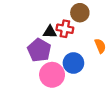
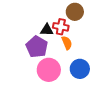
orange semicircle: (100, 46) -> (67, 43), moved
blue circle: (73, 63) -> (80, 69), moved

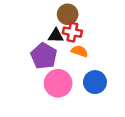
brown circle: (75, 12) -> (68, 14), moved
orange semicircle: (67, 43) -> (79, 51), turned -48

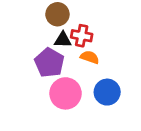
brown circle: (68, 14) -> (57, 14), moved

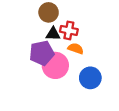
purple pentagon: (49, 63) -> (42, 53), turned 30
pink circle: (66, 93) -> (55, 65), moved

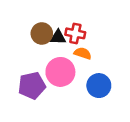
brown circle: (49, 12) -> (42, 33), moved
purple pentagon: (42, 53) -> (32, 86), moved

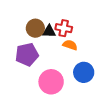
pink circle: (60, 72) -> (51, 82), moved
purple pentagon: (32, 86) -> (27, 54), moved

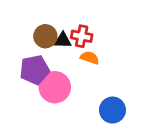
blue circle: (84, 72) -> (112, 110), moved
pink circle: (51, 82) -> (55, 87), moved

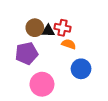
pink circle: (55, 87) -> (42, 84), moved
blue circle: (112, 110) -> (81, 69), moved

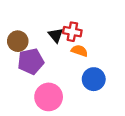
brown circle: (35, 28) -> (18, 41), moved
black triangle: (48, 31) -> (56, 35), turned 48

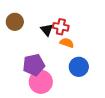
brown circle: (18, 41) -> (15, 22), moved
purple pentagon: (31, 61) -> (34, 65), moved

